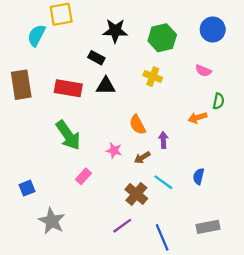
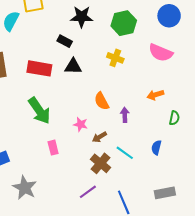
pink semicircle: (203, 71) -> (161, 53), size x1.6
green semicircle: (219, 101) -> (174, 118), moved
brown arrow: (142, 158) -> (99, 137), moved
pink rectangle: (83, 176) -> (53, 148), turned -56

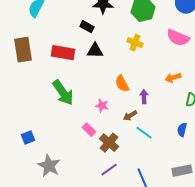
brown arrow: (99, 137) -> (130, 116), moved
pink rectangle: (53, 148) -> (89, 130), moved, turned -32
blue semicircle: (156, 148) -> (182, 130), moved
brown cross: (101, 163) -> (109, 143), moved

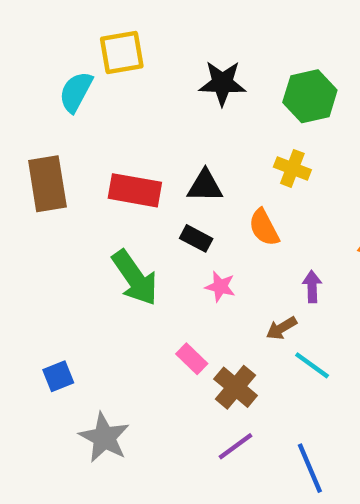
black rectangle: (87, 27) -> (196, 238), moved
orange semicircle: (122, 84) -> (264, 228), moved
pink star: (102, 106) -> (220, 287), moved

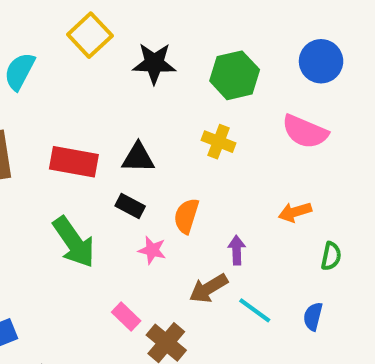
yellow square: (122, 53) -> (90, 35), moved, turned -33
orange semicircle: (264, 228) -> (186, 216), moved, turned 45
brown arrow: (281, 328) -> (208, 288), size x1.4
cyan line: (312, 365) -> (255, 310), moved

